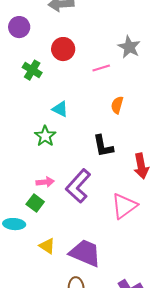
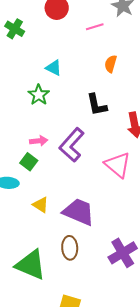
green cross: (32, 70) -> (15, 29), moved
pink triangle: (124, 206) -> (118, 165), turned -44

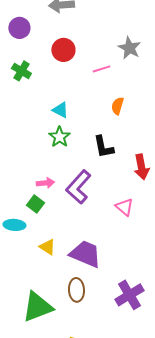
green star: (39, 95) -> (59, 137), moved
pink triangle: (118, 165) -> (124, 207), size x0.7
green triangle: (31, 265) -> (37, 307), turned -44

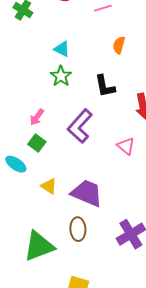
pink arrow: (45, 183) -> (37, 117), moved, turned 132
cyan ellipse: (14, 225) -> (16, 164), turned 30

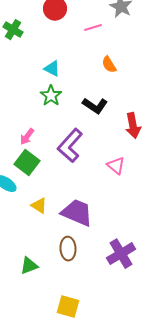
orange semicircle: (119, 45) -> (109, 65), turned -48
black L-shape: (105, 86) -> (95, 106), turned -45
green square: (37, 143) -> (27, 163), size x1.4
green triangle: (39, 246) -> (29, 266), size x0.6

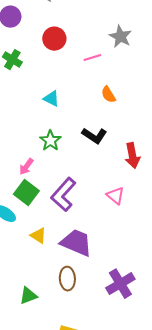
green star: (51, 96) -> (50, 141), moved
purple L-shape: (70, 146) -> (63, 195), moved

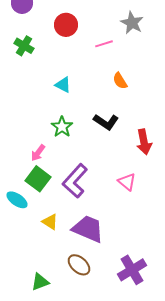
brown ellipse: (67, 279) -> (79, 265), turned -45

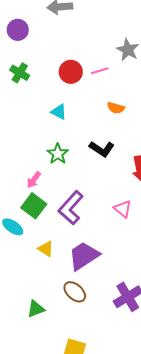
red circle: (66, 25) -> (71, 72), moved
orange semicircle: (120, 81) -> (116, 108), turned -42
purple trapezoid: (88, 229) -> (84, 256), turned -56

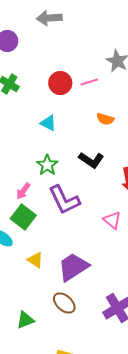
purple L-shape: (71, 208) -> (64, 200), moved, turned -68

